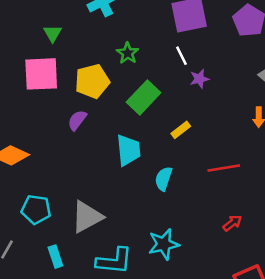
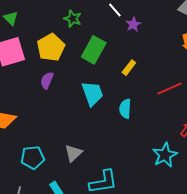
gray triangle: (87, 217) -> (73, 153), size x0.7
cyan star: (164, 244) -> (165, 155), moved

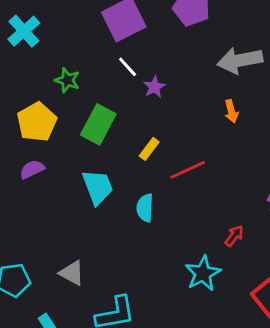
purple semicircle: (47, 80) -> (32, 169), turned 42
red line: (170, 89) -> (188, 170), moved
gray triangle: (73, 153) -> (72, 273), turned -48

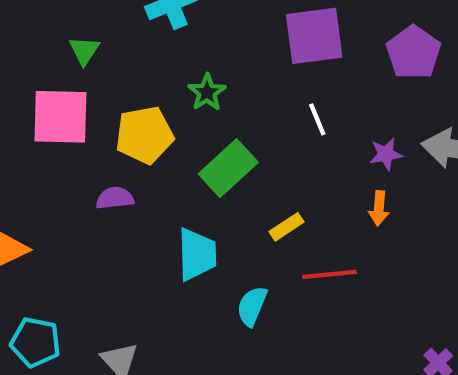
white line: (128, 67) -> (317, 119), moved
purple star: (154, 87) -> (386, 154), moved
orange arrow: (231, 111) -> (379, 208), moved

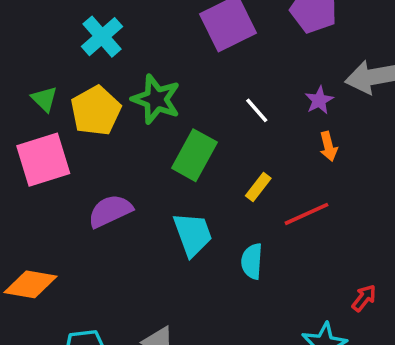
green star: (207, 92) -> (156, 99), size x1.5
white line: (317, 119) -> (257, 110), moved
yellow pentagon: (145, 135) -> (96, 111), moved
purple semicircle: (115, 198) -> (110, 211), size x1.4

